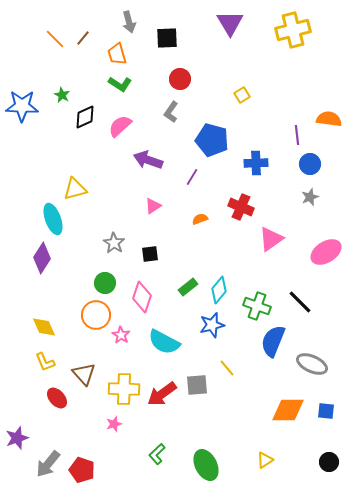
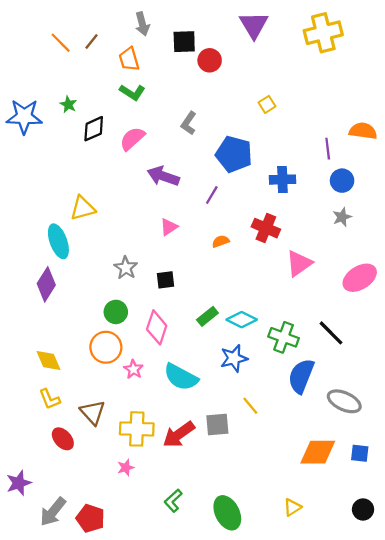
red circle: (180, 79) -> (210, 60), moved
cyan diamond: (219, 290) -> (242, 320), turned 76

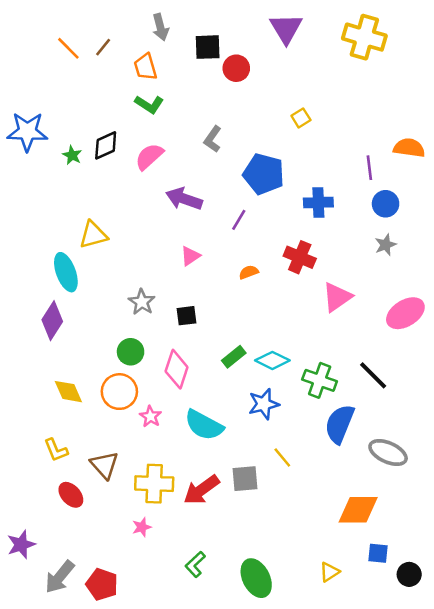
yellow cross: (323, 33) -> (364, 37), turned 30
green star: (68, 104) -> (72, 155), moved
yellow diamond: (48, 360) -> (68, 392), moved
blue square: (360, 453) -> (378, 553), moved

